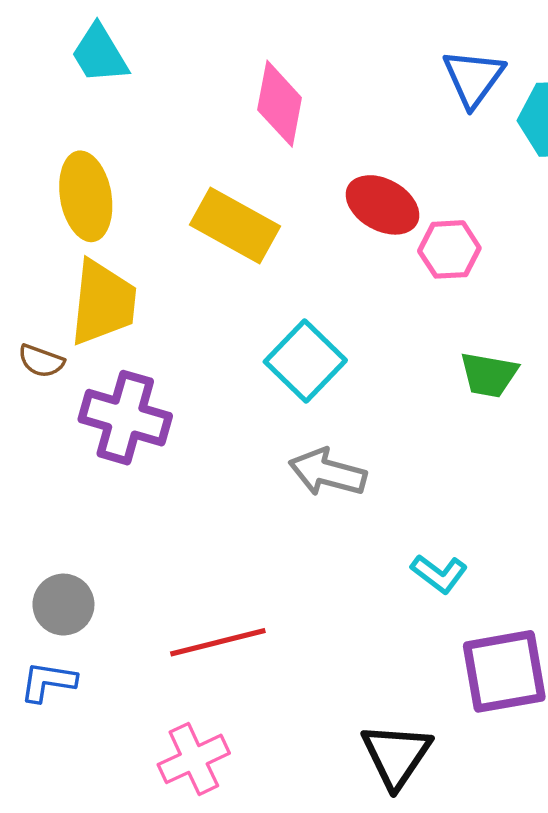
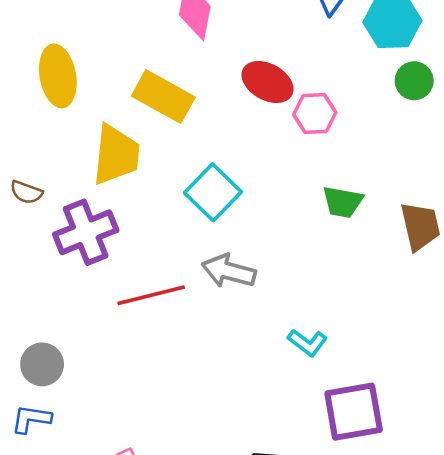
yellow trapezoid: (103, 303) -> (116, 155), moved
purple cross: (125, 418) -> (86, 232), turned -38
red line: (218, 642) -> (151, 295), moved

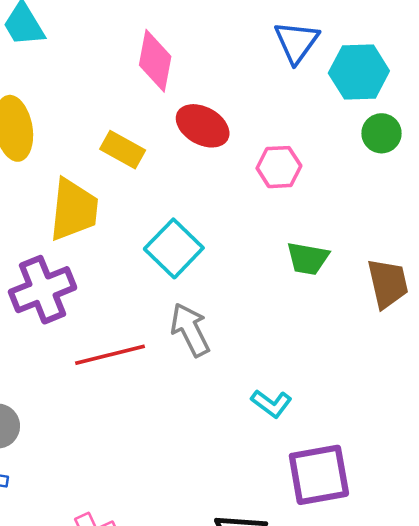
red ellipse: (268, 82) -> (203, 126), moved
yellow rectangle: (163, 97) -> (123, 150), size x0.7
gray arrow: (229, 271) -> (190, 330), turned 48

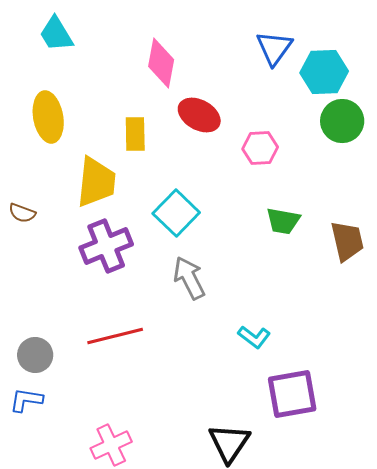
green circle: (381, 133) -> (342, 121), size x1.4
yellow rectangle: (123, 150) -> (135, 134), turned 60
purple cross: (42, 290) -> (106, 246), moved
red line: (110, 355) -> (115, 336), moved

